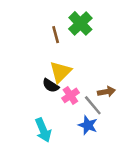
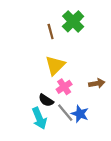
black semicircle: (51, 85) -> (46, 100), moved
gray line: (93, 105) -> (65, 113), moved

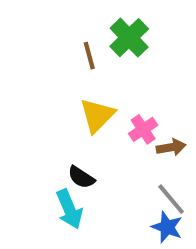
pink cross: (64, 87) -> (143, 129), moved
gray line: (65, 113) -> (171, 199), moved
blue star: (80, 114) -> (167, 227), moved

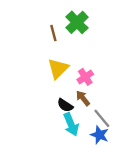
brown arrow: (171, 147) -> (83, 98), moved, turned -119
black semicircle: (81, 177) -> (65, 105), moved
cyan arrow: (69, 209) -> (71, 124), moved

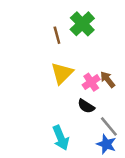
brown arrow: (83, 98) -> (108, 80), moved
black semicircle: (65, 105) -> (86, 106), moved
cyan arrow: (71, 124) -> (61, 138), moved

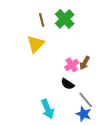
brown line: (57, 35) -> (42, 20), moved
yellow triangle: (62, 73) -> (36, 44), moved
brown arrow: (108, 80) -> (85, 63), turned -112

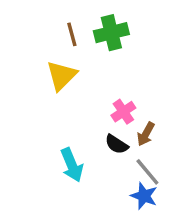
green cross: (65, 19) -> (111, 33), turned 30
brown arrow: (85, 63) -> (146, 134), moved
cyan arrow: (48, 109) -> (72, 165), moved

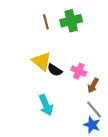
yellow triangle: (62, 76) -> (42, 61), moved, turned -35
pink cross: (123, 112) -> (79, 71), turned -32
black semicircle: (116, 144) -> (55, 70), moved

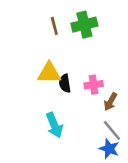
yellow triangle: (42, 61) -> (49, 73), turned -40
black semicircle: (55, 70) -> (65, 83), turned 48
pink cross: (79, 71) -> (94, 85), turned -32

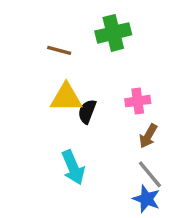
brown line: (54, 26) -> (59, 50), moved, turned -60
black semicircle: (65, 83) -> (87, 112), turned 30
pink cross: (94, 85) -> (138, 101), moved

